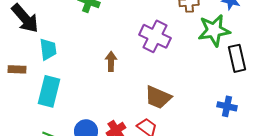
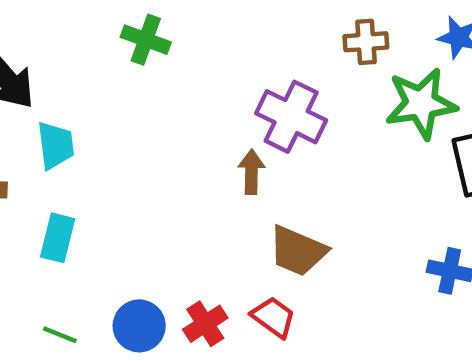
brown arrow: (111, 61) -> (251, 172), moved
cyan rectangle: (49, 91) -> (58, 238), size x0.7

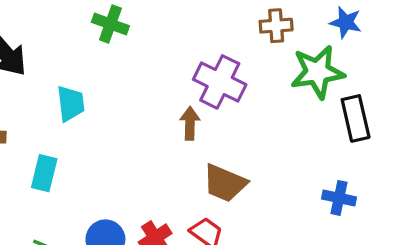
cyan trapezoid: (55, 145) -> (71, 104), moved

